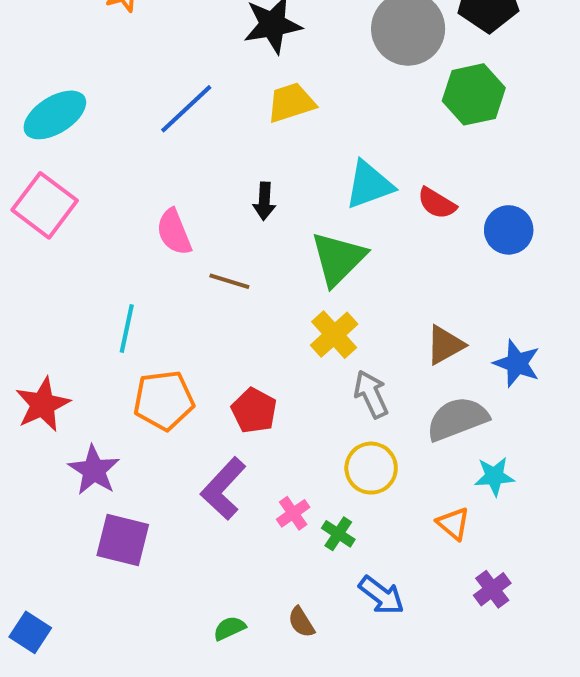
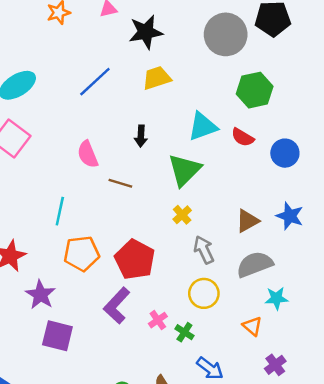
green hexagon: (474, 94) -> (255, 90), moved
yellow cross: (334, 335) -> (182, 215), size x0.7
blue star: (517, 363) -> (290, 216), moved
red pentagon: (254, 411) -> (135, 260), size x1.5

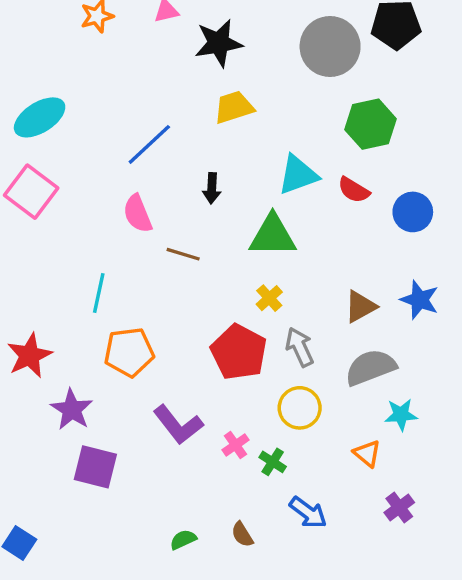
blue line: (95, 82) -> (149, 144), moved
green triangle: (184, 170) -> (273, 236), turned 45
red pentagon: (135, 260) -> (239, 352), moved
purple L-shape: (117, 306) -> (178, 425), turned -81

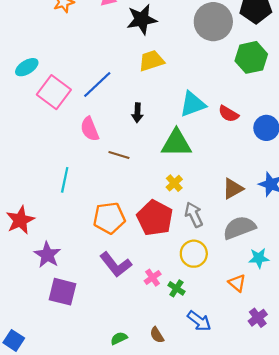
cyan ellipse: (40, 117) -> (27, 67), size x0.7
green hexagon: (371, 124) -> (251, 57), moved
pink square: (31, 192) -> (54, 92), moved
orange pentagon: (129, 352) -> (109, 218), moved

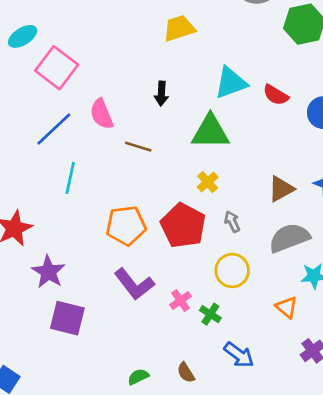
blue line: (97, 85) -> (54, 129), moved
gray arrow: (194, 215) -> (232, 222), size x0.7

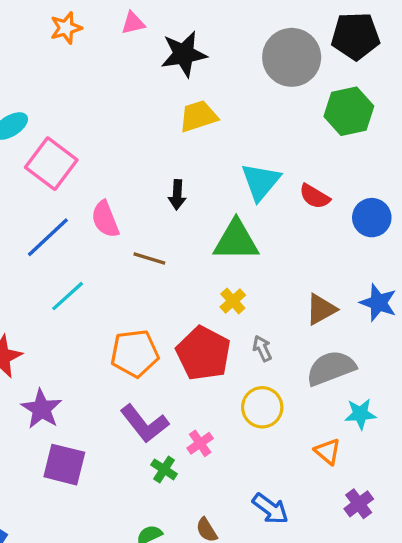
cyan triangle: (231, 83) -> (261, 182), turned -30
cyan line: (70, 178) -> (68, 296), turned 36
green cross: (210, 314) -> (164, 469), moved

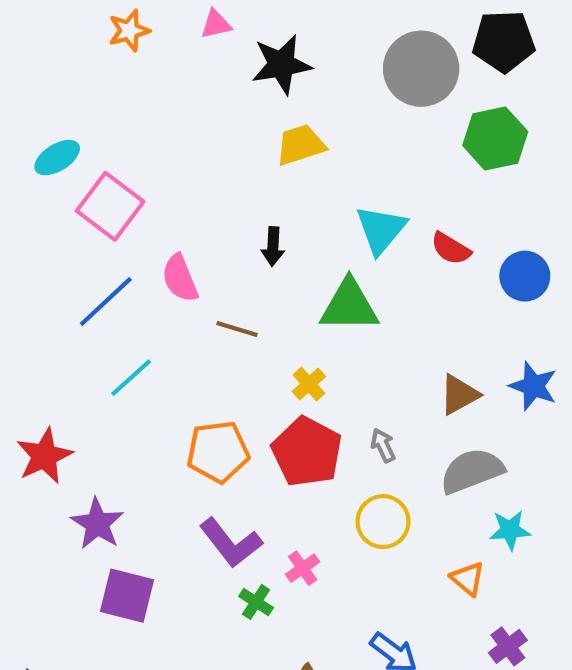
yellow cross: (233, 301) -> (309, 384), moved

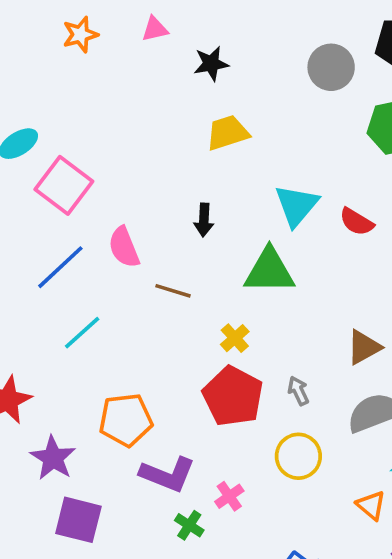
black star: (281, 64) -> (211, 64), size x0.7
gray circle: (421, 69) -> (331, 67), size x0.7
orange pentagon: (218, 452) -> (126, 420), moved
purple L-shape: (231, 543) -> (168, 474), turned -30

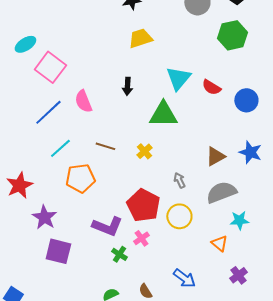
brown line: (173, 291) -> (105, 146), moved
red pentagon: (233, 396) -> (143, 205), moved
orange pentagon: (126, 420) -> (80, 178), moved

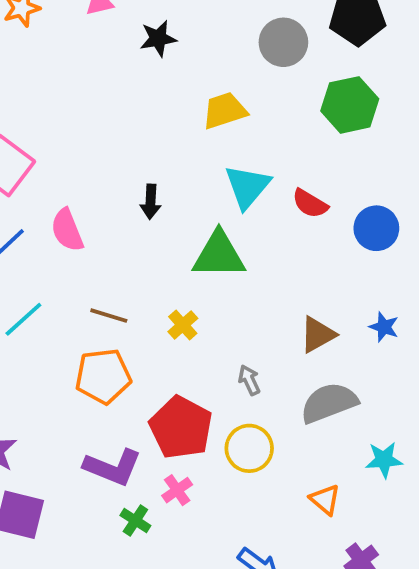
yellow trapezoid: (140, 38) -> (225, 111), moved
blue star: (250, 152) -> (384, 327), size x0.7
orange pentagon: (80, 178) -> (103, 376), moved
cyan star: (239, 220) -> (384, 460), moved

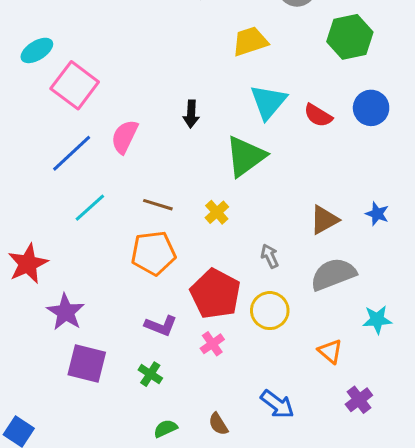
blue circle: (376, 228) -> (371, 108), moved
pink semicircle: (67, 230) -> (125, 137), turned 48
green triangle: (219, 255) -> (246, 156), turned -36
purple L-shape: (113, 467) -> (161, 326), size x0.7
green cross: (135, 520) -> (150, 374), moved

